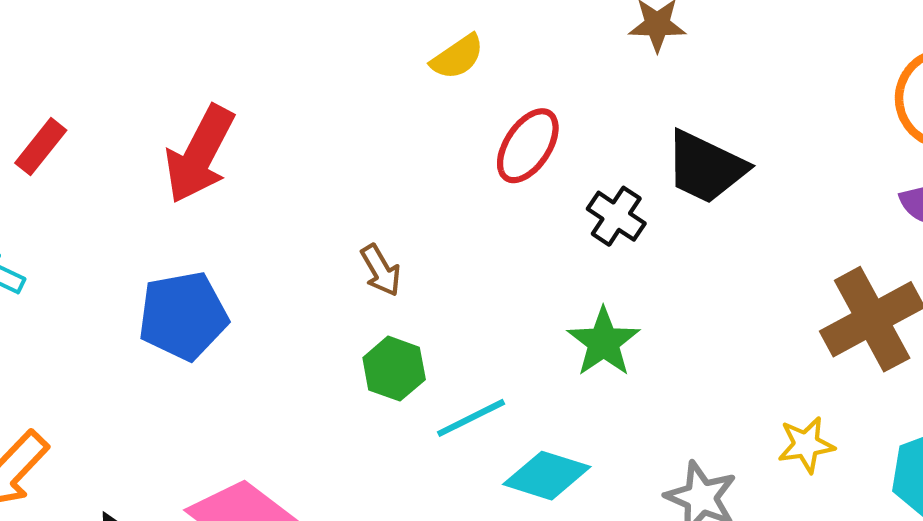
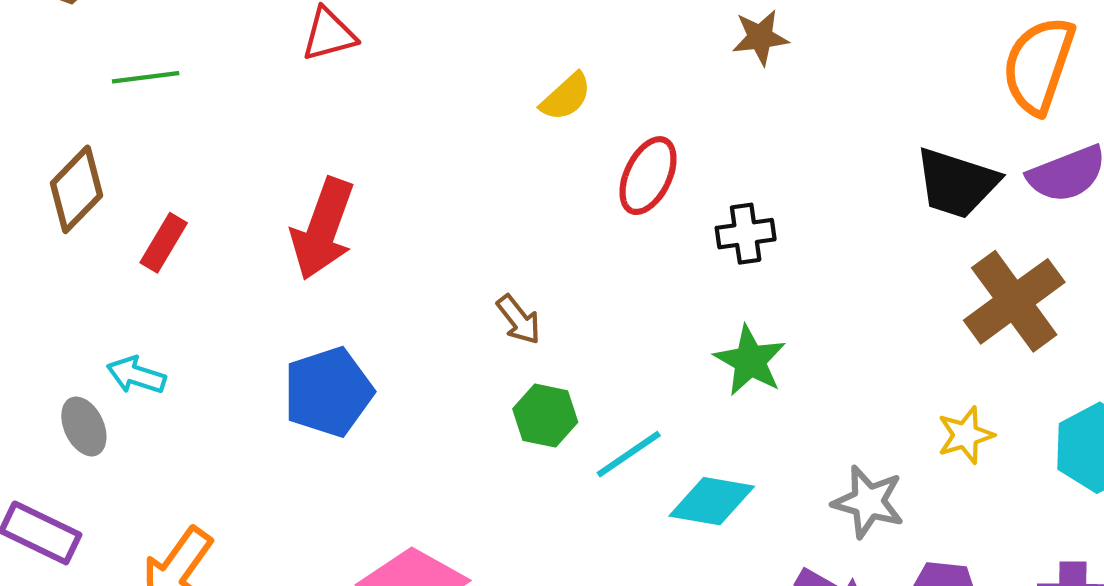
black trapezoid: (706, 167) -> (957, 183), moved
black cross: (616, 216) -> (746, 234), turned -34

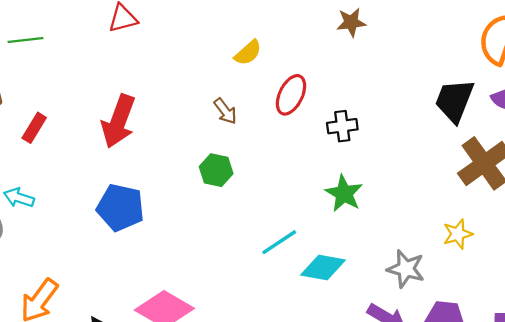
black trapezoid: (957, 183) -> (454, 101), turned 93
brown arrow: (519, 320) -> (225, 111), moved
blue pentagon: (328, 392) -> (120, 208), turned 30
green hexagon: (545, 416) -> (216, 170), moved

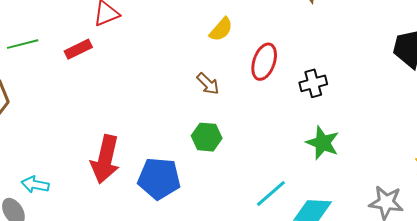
red arrow: (118, 121) -> (105, 159), moved
red rectangle: (34, 128) -> (78, 49), moved, turned 40
blue pentagon: (120, 208) -> (159, 178), moved

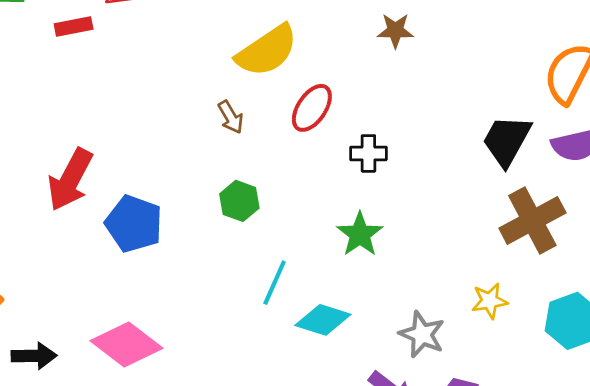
yellow semicircle: (221, 29) -> (267, 51), size x1.8
green hexagon: (207, 137) -> (239, 201), moved
cyan line: (271, 194) -> (275, 283), turned -40

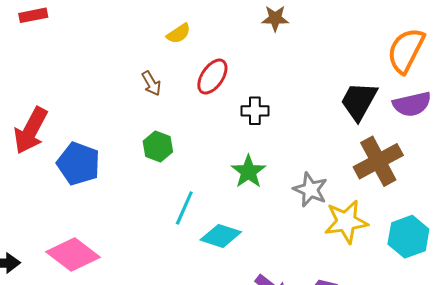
yellow semicircle: (267, 51) -> (179, 33), size x0.5
yellow star: (490, 301) -> (346, 222), size x1.6
gray star: (422, 334) -> (310, 190), moved

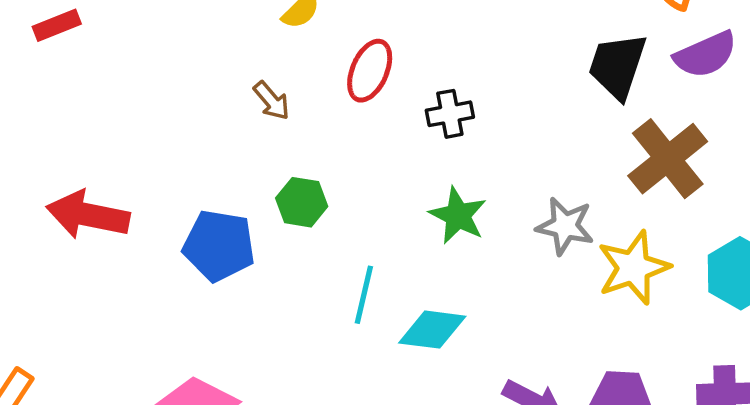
red arrow: (31, 130) -> (88, 215), turned 84
blue pentagon: (79, 164) -> (219, 246), moved

